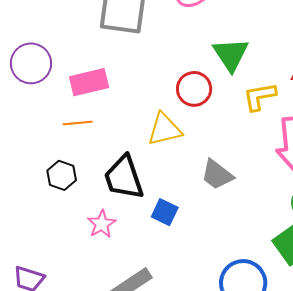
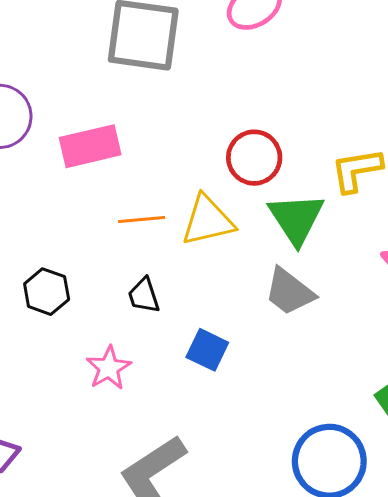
green triangle: (231, 54) -> (296, 219), moved
orange line: (78, 123) -> (142, 219), moved
black trapezoid: (124, 178) -> (144, 295), size x0.5

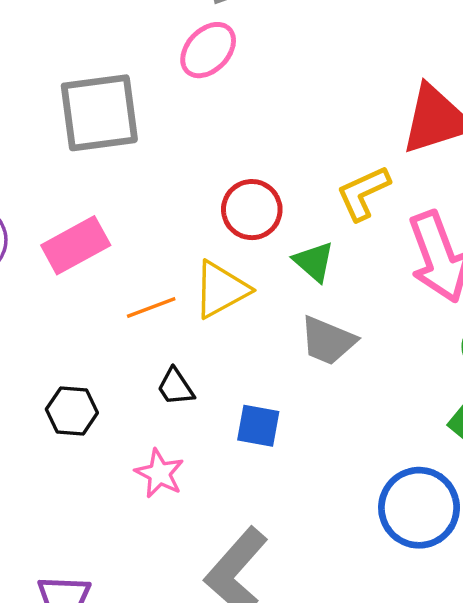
green triangle: (296, 219) -> (314, 262), size x0.7

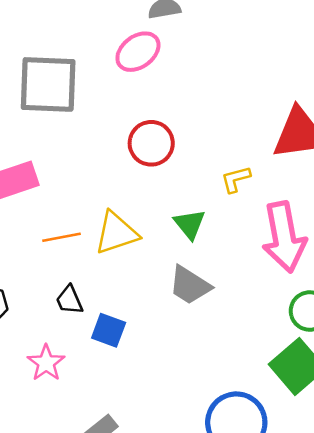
yellow L-shape: (363, 193) -> (236, 179), size x0.7
red circle: (252, 210) -> (151, 143), moved
blue square: (258, 426) -> (109, 330), moved

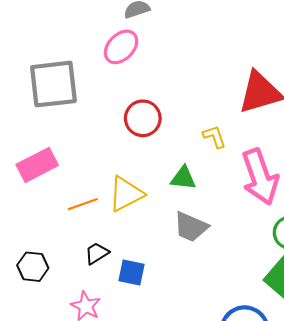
yellow L-shape: (236, 179) -> (214, 137), turned 95
green triangle: (190, 224) -> (183, 178), turned -36
black trapezoid: (69, 300) -> (97, 253), turned 90

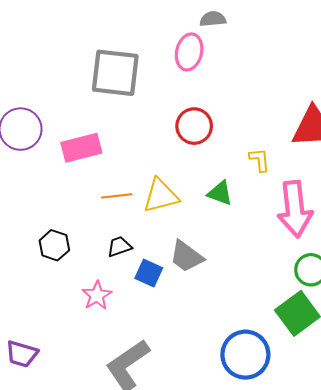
pink ellipse: (121, 47) -> (189, 52), turned -44
gray trapezoid: (191, 227) -> (186, 256), moved

